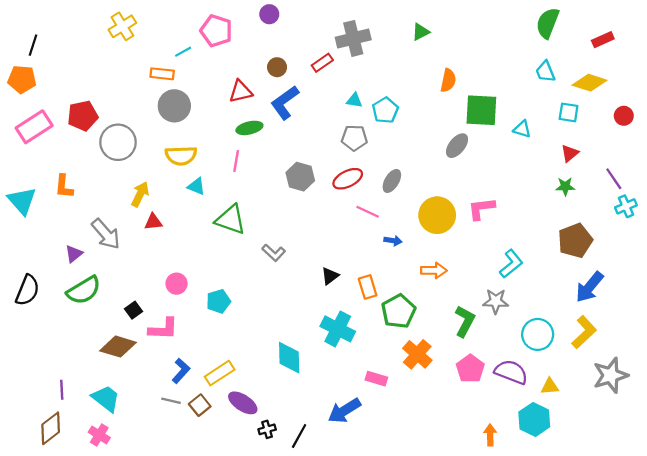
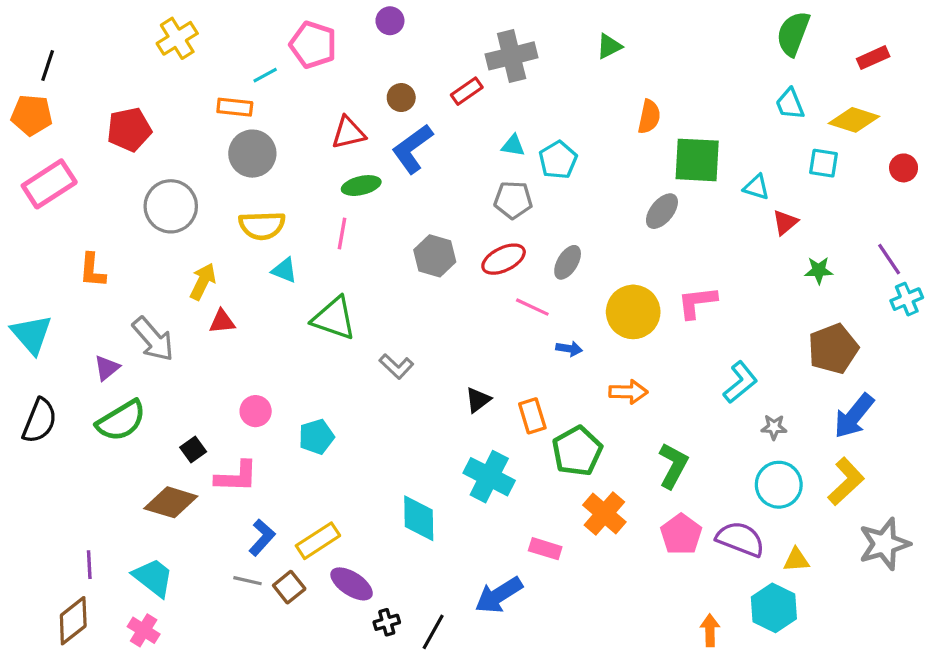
red pentagon: (83, 116) -> (129, 130), moved
red triangle: (570, 153) -> (785, 222), moved
cyan triangle: (22, 201) -> (32, 334), moved
gray star: (496, 301) -> (774, 427), moved, size x0.7

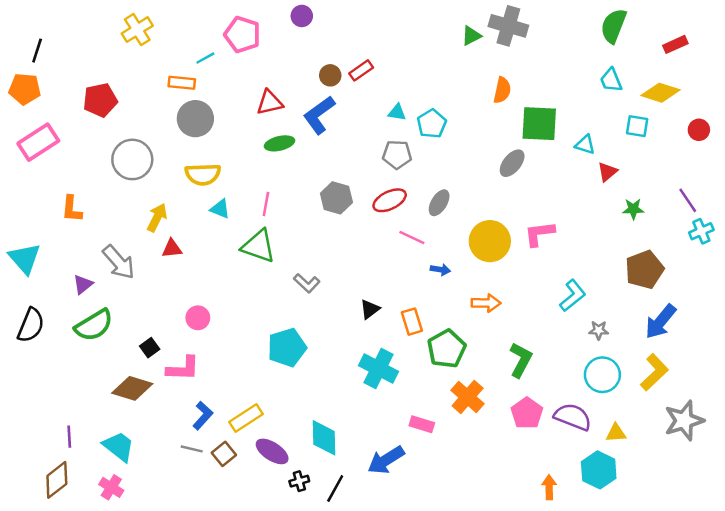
gray cross: (512, 56) -> (508, 26), moved, turned 30
brown circle: (401, 98) -> (330, 75), moved
pink line: (342, 234) -> (266, 204), moved
cyan pentagon: (316, 437) -> (287, 348), moved, size x1.4
cyan diamond: (419, 518) -> (324, 438), moved

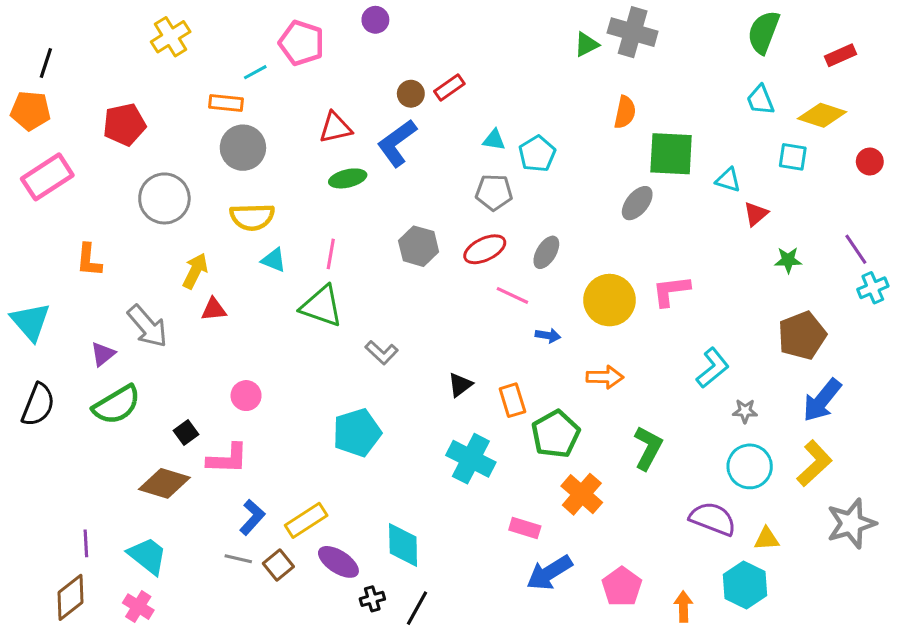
pink pentagon: (527, 413) -> (622, 587), moved
blue arrow: (386, 460) -> (549, 573), moved

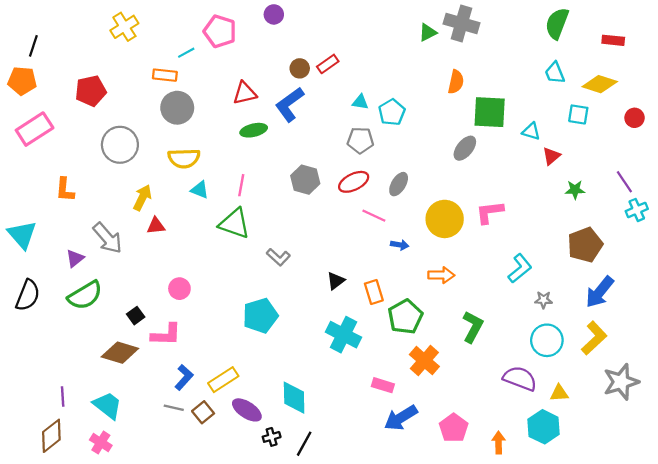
red rectangle: (841, 55) -> (613, 40), turned 30

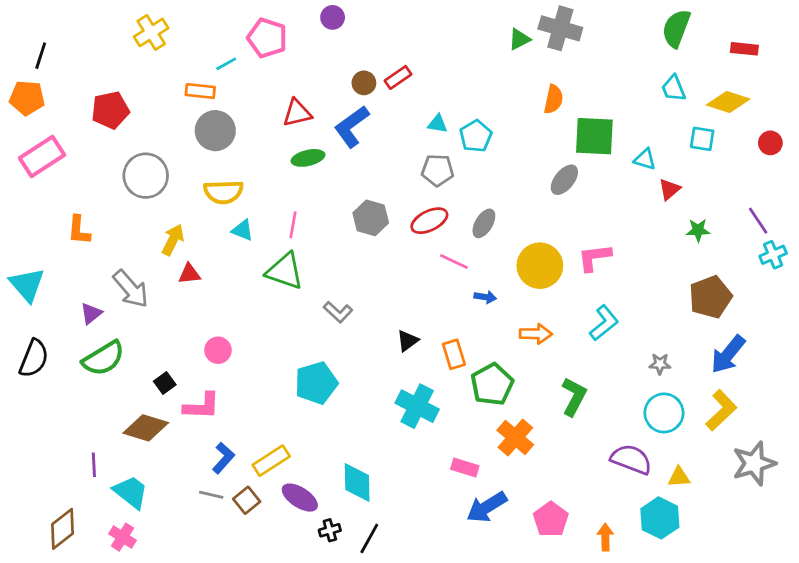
cyan L-shape: (520, 268) -> (604, 323), moved
purple line: (63, 396) -> (94, 465), moved

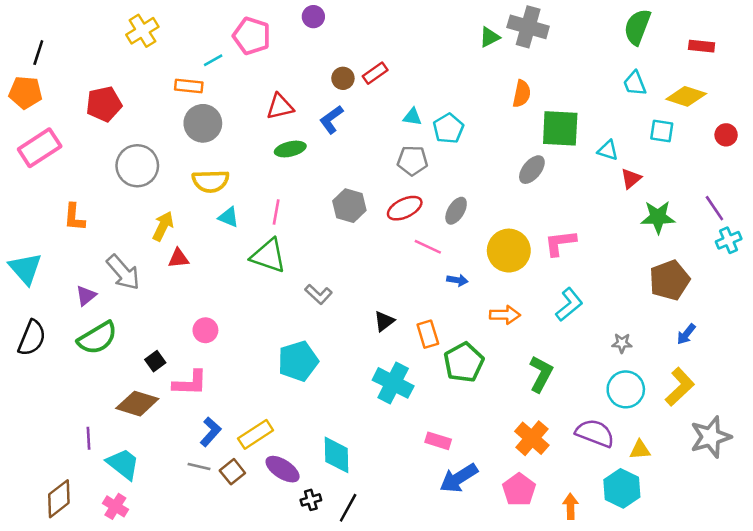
blue L-shape: (352, 127) -> (331, 119), size x0.7
green star: (698, 230) -> (658, 217), size x1.5
blue arrow: (728, 354) -> (686, 334), size x0.6
orange cross: (515, 438) -> (532, 438), moved

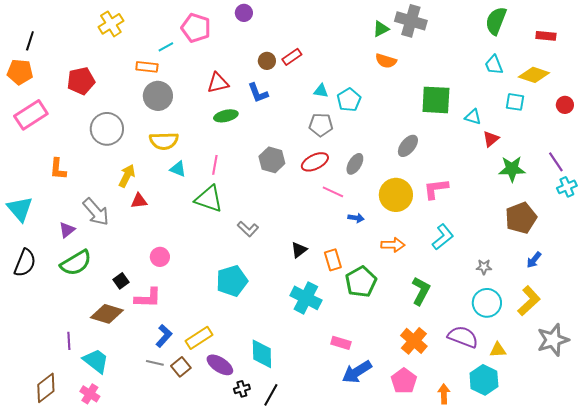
orange semicircle: (522, 94) -> (386, 61), moved, turned 95
blue L-shape: (331, 119) -> (258, 93), turned -75
gray ellipse: (532, 170) -> (408, 146), moved

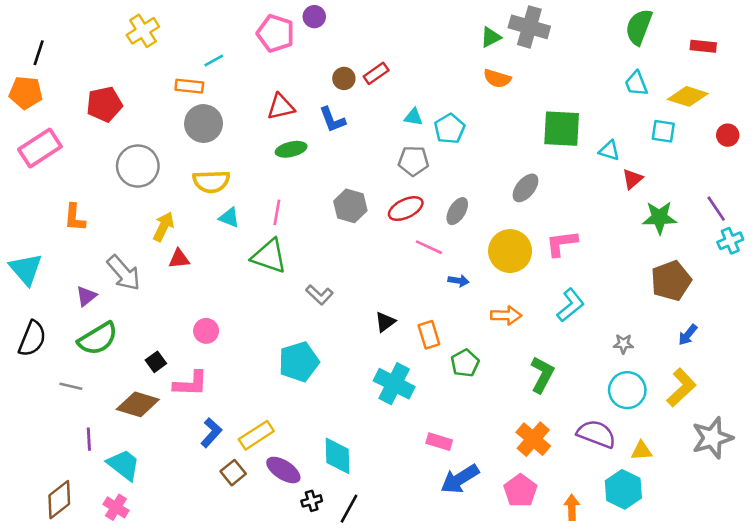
pink pentagon: (196, 28) -> (276, 33), moved
green pentagon: (361, 282) -> (465, 363), size x0.7
gray line: (155, 363) -> (71, 386), moved

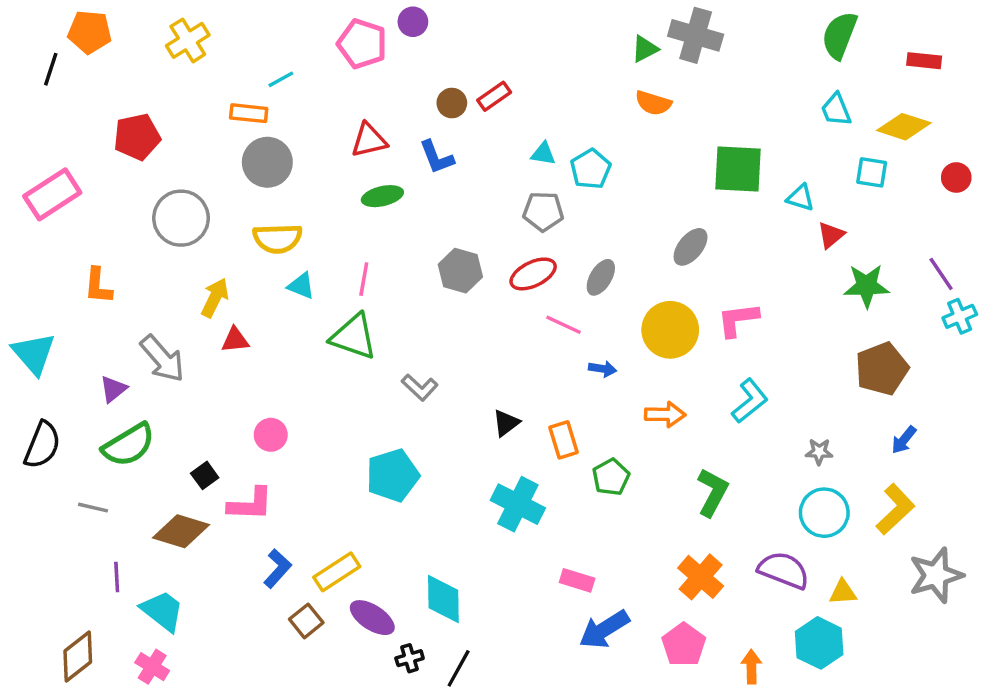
orange pentagon: (26, 93) -> (90, 32), moved

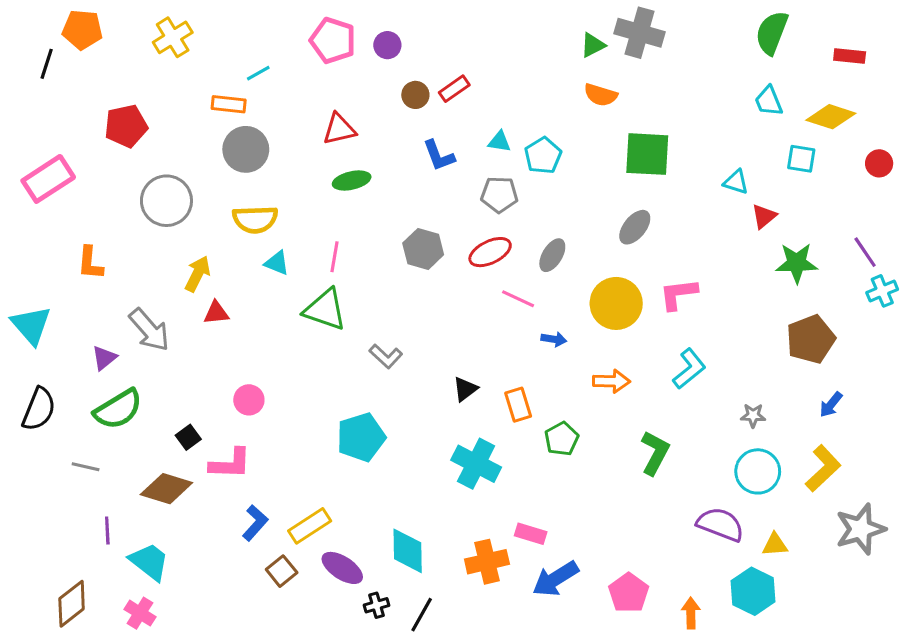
purple circle: (413, 22) -> (387, 45), moved
blue L-shape: (437, 157) -> (439, 156), moved
green square: (738, 169) -> (647, 154), moved
orange cross: (701, 577) -> (487, 562), moved, turned 36

